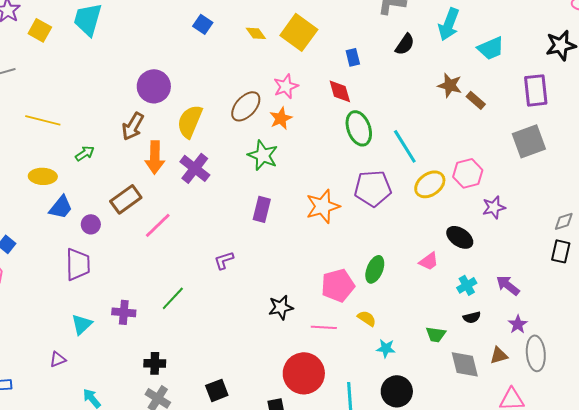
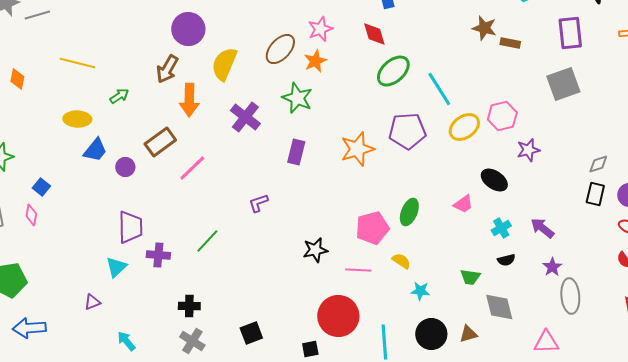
brown rectangle: (476, 100) -> (510, 43), turned -30
green ellipse: (359, 128) -> (393, 71), turned 68
purple cross: (195, 168) -> (245, 117), moved
purple trapezoid: (78, 264) -> (130, 227), moved
brown triangle: (499, 355) -> (468, 334), moved

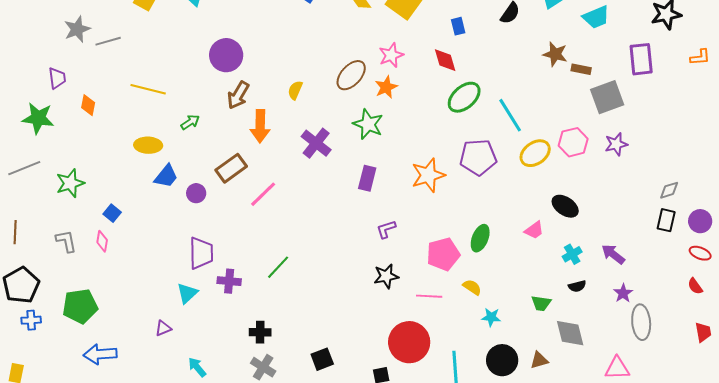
purple circle: (188, 29) -> (226, 55), moved
yellow semicircle: (224, 64) -> (295, 90), size x0.6
gray square: (563, 84) -> (607, 97), moved
purple star: (528, 150) -> (616, 144), moved
purple L-shape: (258, 203) -> (386, 229), moved

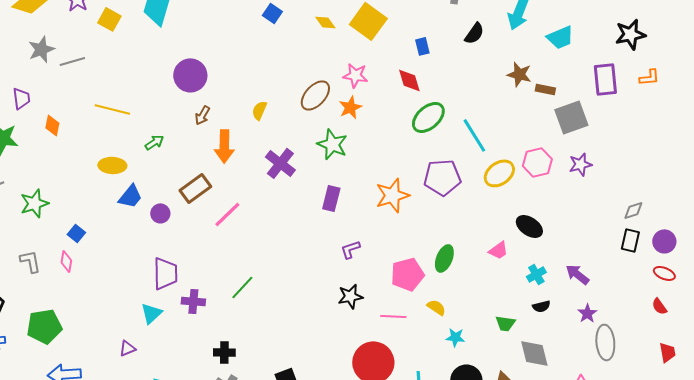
pink star: (391, 55) -> (355, 75), turned 30
orange L-shape: (700, 57) -> (649, 77), moved
brown arrow: (238, 95) -> (202, 115), size x0.7

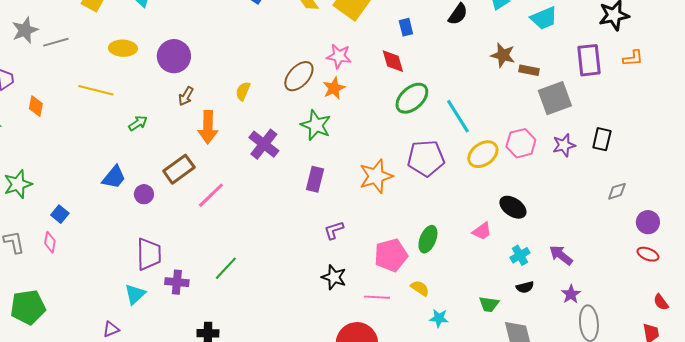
yellow ellipse: (112, 165) -> (123, 48), moved
black rectangle: (630, 240) -> (602, 139), moved
black star: (350, 296) -> (334, 277), turned 30
red semicircle: (659, 306) -> (661, 302), moved

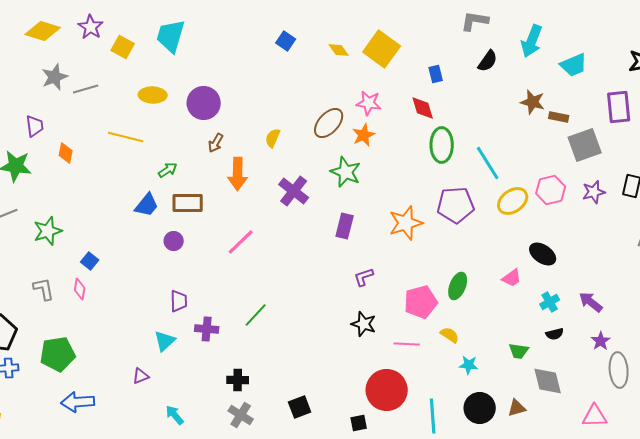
green ellipse: (412, 98) -> (442, 145), turned -48
brown rectangle: (179, 169) -> (188, 203), moved, turned 36
blue trapezoid: (114, 177) -> (147, 205), moved
purple trapezoid: (149, 254) -> (179, 301), size x0.7

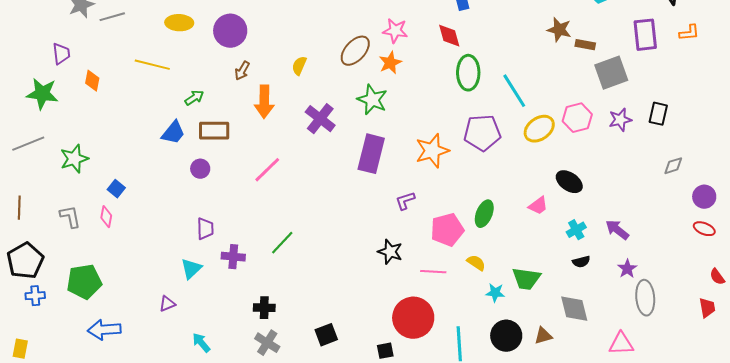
purple rectangle: (345, 226) -> (371, 154), size x1.5
purple L-shape: (364, 277) -> (405, 201), moved
green trapezoid: (519, 351) -> (526, 279), moved, size x1.4

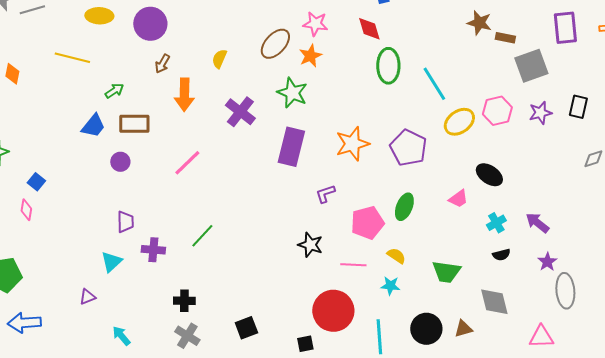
purple pentagon: (482, 133) -> (408, 148), moved, turned 30
cyan star: (495, 293) -> (390, 286), moved

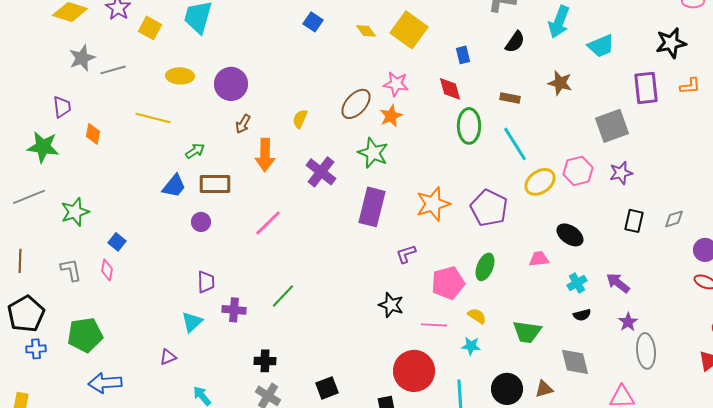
brown rectangle: (505, 38) -> (510, 98), moved
black rectangle: (578, 107) -> (634, 221), moved
pink trapezoid: (458, 199) -> (539, 259), turned -150

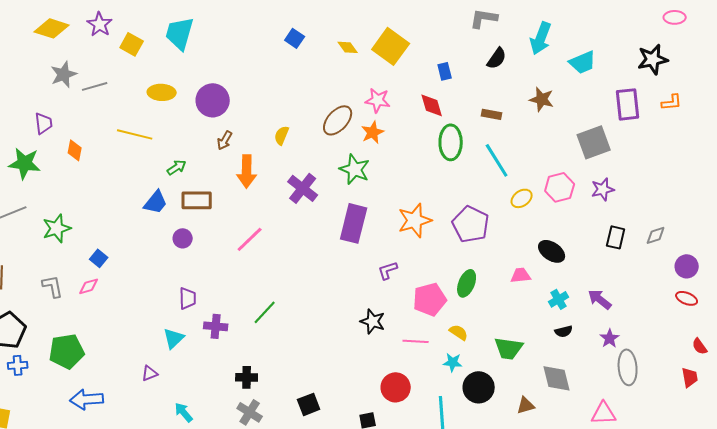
yellow ellipse: (540, 182) -> (522, 198), size x0.7
pink diamond: (107, 270) -> (89, 286), turned 65
red circle: (414, 371) -> (396, 387), size x0.7
black circle: (507, 389) -> (479, 387), moved

